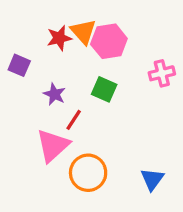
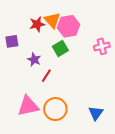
purple square: (19, 65) -> (12, 41), turned -32
green square: (104, 89) -> (60, 48), moved, turned 35
pink triangle: (53, 145) -> (28, 106), moved, turned 30

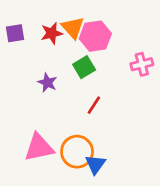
purple square: (12, 41) -> (15, 33), moved
red line: (46, 76) -> (94, 105), moved
blue triangle: (96, 113) -> (95, 164), moved

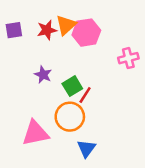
orange triangle: (73, 28) -> (66, 25), turned 30
green square: (84, 67) -> (72, 86), moved
orange circle: (77, 152) -> (70, 117), moved

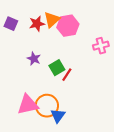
purple square: (14, 30) -> (11, 24), turned 32
orange circle: (70, 117) -> (47, 106), moved
blue triangle: (86, 148) -> (58, 116), moved

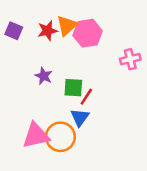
green square: (57, 68) -> (73, 88), turned 35
blue triangle: (58, 116) -> (80, 117), moved

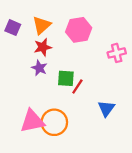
orange triangle: (67, 25) -> (42, 25), moved
red star: (47, 31) -> (43, 47), moved
blue triangle: (80, 117) -> (106, 108), moved

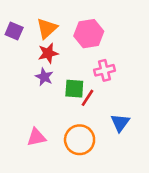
pink cross: (117, 53) -> (104, 70), moved
pink triangle: (32, 121) -> (36, 137), size x0.7
orange circle: (54, 122) -> (80, 140), moved

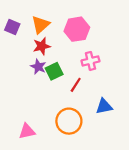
green square: (74, 89) -> (54, 71), moved, turned -30
blue triangle: (120, 123) -> (104, 106), turned 42
pink triangle: (36, 137) -> (27, 131), moved

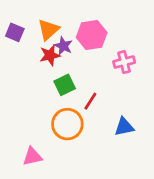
pink cross: (90, 61) -> (124, 62), moved
purple star: (38, 67) -> (63, 46), moved
orange circle: (69, 121) -> (67, 124), moved

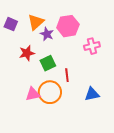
red star: (50, 55) -> (27, 53), moved
red line: (90, 101) -> (67, 75), turned -40
pink triangle: (32, 156) -> (33, 94), moved

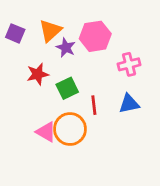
pink triangle: (33, 94) -> (46, 132), turned 42
blue triangle: (92, 94) -> (129, 104), moved

